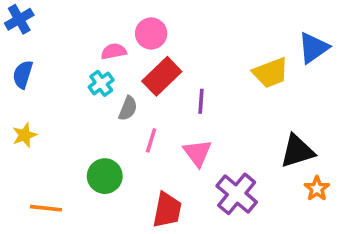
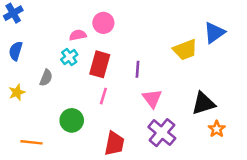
red rectangle: (162, 76) -> (100, 64), moved, turned -30
gray semicircle: (128, 108) -> (46, 78), moved
pink triangle: (197, 153) -> (152, 98), moved

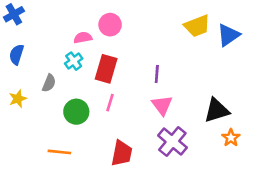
yellow trapezoid: (185, 50) -> (197, 26), moved
purple line: (138, 69) -> (157, 74), moved
green circle: (72, 120) -> (76, 112), moved
orange line: (31, 142) -> (59, 152), moved

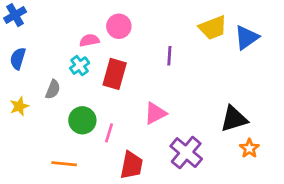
purple line: (157, 74) -> (169, 56), moved
pink line: (110, 103) -> (109, 133), moved
pink triangle: (162, 105) -> (155, 113), moved, turned 40

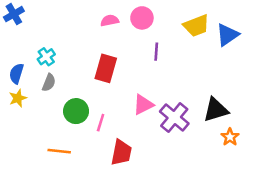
pink circle: (119, 26) -> (142, 18), moved
pink semicircle: (89, 40) -> (110, 21), moved
blue semicircle: (18, 59) -> (17, 74), moved
cyan cross: (80, 66) -> (46, 57), moved
purple cross: (186, 153) -> (174, 118), moved

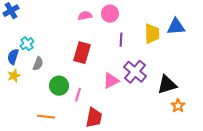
yellow trapezoid: (196, 26) -> (152, 34), moved, turned -70
blue triangle: (227, 35) -> (176, 27), turned 30
cyan cross: (46, 57) -> (27, 44), moved
purple cross: (174, 118) -> (135, 72), moved

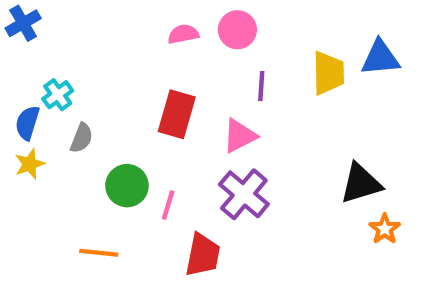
purple cross: (135, 72) -> (244, 194), moved
pink triangle: (111, 81) -> (240, 136), moved

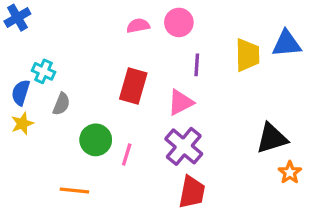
cyan cross: (58, 95) -> (43, 71), turned -30
red trapezoid: (203, 255) -> (192, 192), moved

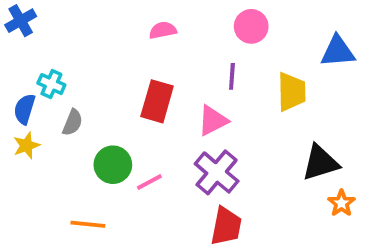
pink circle: (179, 22) -> (251, 26), moved
yellow trapezoid: (247, 55) -> (292, 92), moved
pink line: (127, 155) -> (149, 182), turned 45

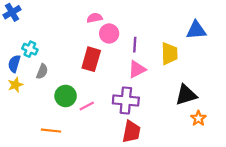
pink circle: (251, 26) -> (109, 33), moved
pink triangle: (213, 121) -> (137, 69), moved
purple cross: (217, 172) -> (126, 100), turned -35

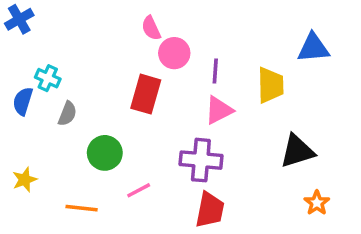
pink semicircle: (95, 18) -> (151, 28), turned -104
yellow star: (15, 85) -> (25, 180), moved
pink line: (87, 106) -> (139, 190), moved
orange star: (198, 118) -> (317, 203), moved

